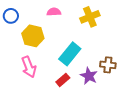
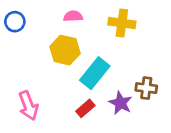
yellow cross: (90, 17) -> (122, 23), turned 30
yellow hexagon: (33, 36) -> (65, 50), moved
pink arrow: (29, 67) -> (28, 106), moved

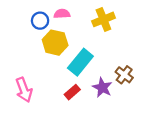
blue circle: (15, 22) -> (40, 21), moved
yellow cross: (122, 23) -> (103, 19), turned -30
brown cross: (146, 88) -> (124, 75), turned 30

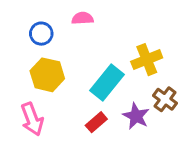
yellow cross: (103, 19) -> (147, 60), moved
blue circle: (40, 21) -> (41, 34), moved
yellow hexagon: (55, 43) -> (47, 75), moved

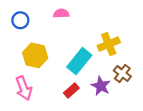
blue circle: (41, 34) -> (20, 20), moved

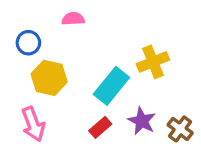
pink semicircle: (61, 13) -> (73, 19), moved
blue circle: (20, 20) -> (28, 43), moved
brown cross: (122, 74) -> (180, 129), moved

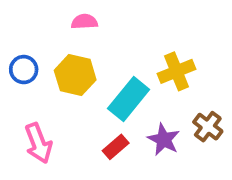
blue circle: (28, 43) -> (24, 70), moved
yellow hexagon: (49, 78) -> (75, 75), moved
brown cross: (180, 129) -> (208, 127), moved

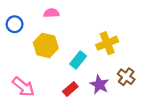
blue circle: (24, 70) -> (15, 24), moved
cyan rectangle: (129, 99) -> (78, 60), size x0.7
pink arrow: (38, 143) -> (23, 87), turned -30

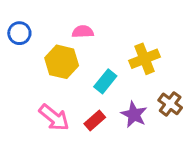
pink semicircle: (51, 13) -> (83, 32), moved
pink arrow: (23, 87) -> (54, 118), moved

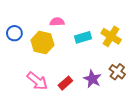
blue circle: (19, 33) -> (14, 33), moved
yellow cross: (145, 59) -> (111, 36), moved, turned -36
cyan rectangle: (105, 81) -> (83, 37), moved, turned 35

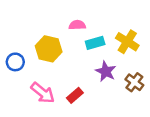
pink semicircle: (57, 22) -> (77, 25), moved
blue circle: (14, 33) -> (15, 62), moved
purple star: (92, 79) -> (106, 71), moved

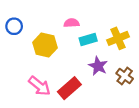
yellow cross: (127, 42) -> (118, 38), turned 35
blue circle: (15, 62) -> (14, 26), moved
red rectangle: (75, 95) -> (69, 88), size x1.5

